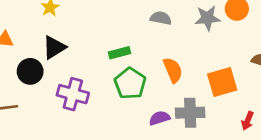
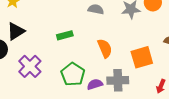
green pentagon: (130, 83) -> (73, 74), moved
purple cross: (73, 94) -> (30, 66), turned 30

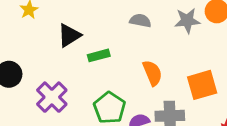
black triangle: (16, 31) -> (69, 35), moved

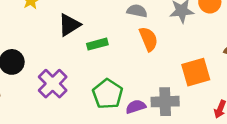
orange semicircle: (152, 73) -> (148, 39), moved

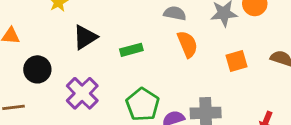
black triangle: (69, 25) -> (85, 37), moved
orange square: (196, 72) -> (237, 61), moved, size x0.7

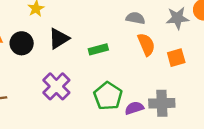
orange square: (237, 61) -> (176, 58), moved
black circle: (37, 69) -> (22, 43), moved

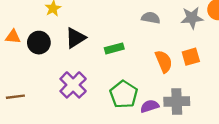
orange semicircle: (146, 44) -> (164, 61), moved

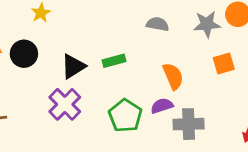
black triangle: (75, 38) -> (73, 66), moved
orange square: (191, 57) -> (224, 64), moved
purple semicircle: (150, 106) -> (162, 106), moved

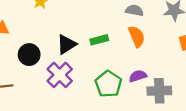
black circle: (24, 54) -> (29, 55), moved
orange semicircle: (173, 76) -> (137, 36), moved

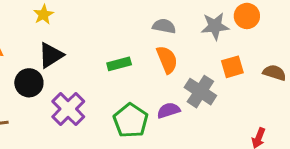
black triangle: (66, 44) -> (51, 55), moved
gray cross: (159, 91) -> (200, 92), moved, turned 35

